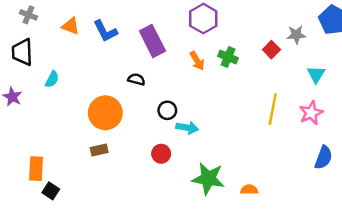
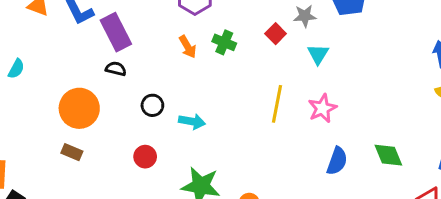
purple rectangle: (152, 41) -> (116, 32), moved
cyan triangle: (316, 74) -> (318, 54), moved
cyan arrow: (187, 128) -> (192, 121), moved
brown rectangle: (99, 150) -> (72, 152), turned 35

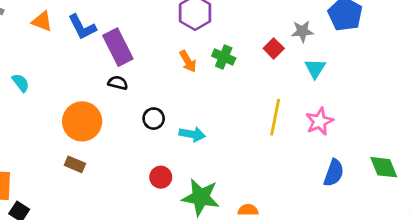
cyan semicircle: (16, 69) -> (21, 83), turned -66
red circle: (145, 157) -> (161, 177), moved

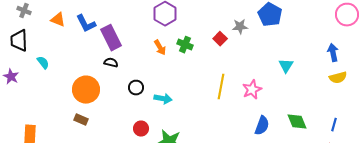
cyan triangle: (315, 68) -> (286, 66), moved

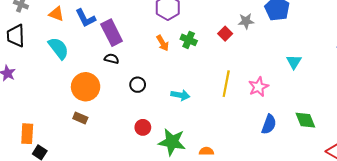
cyan semicircle: (43, 63) -> (58, 48), moved, size x1.6
cyan arrow: (163, 99) -> (180, 95), moved

